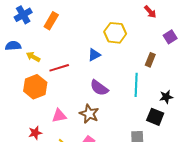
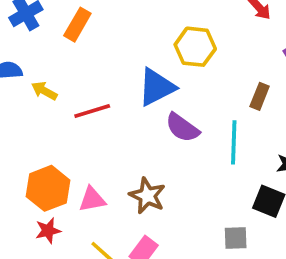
blue triangle: (94, 55) -> (157, 87), size x1.6
orange hexagon: (35, 87) -> (48, 188), moved
purple semicircle: (99, 88) -> (182, 128), moved

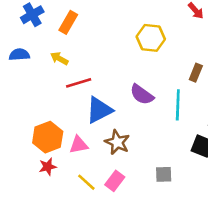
blue triangle: (157, 87) -> (99, 110), moved
yellow arrow: (44, 91) -> (59, 58), moved
gray square: (236, 238) -> (164, 174), moved

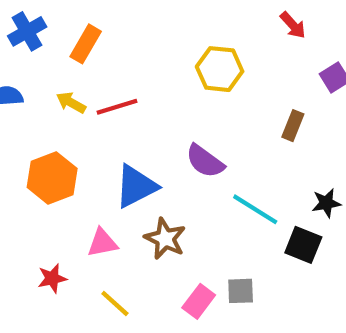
red line: (79, 83) -> (117, 107), moved
cyan line: (178, 105) -> (255, 209), moved, turned -60
orange hexagon: (48, 137) -> (52, 178), moved
pink rectangle: (115, 181) -> (199, 301), moved

